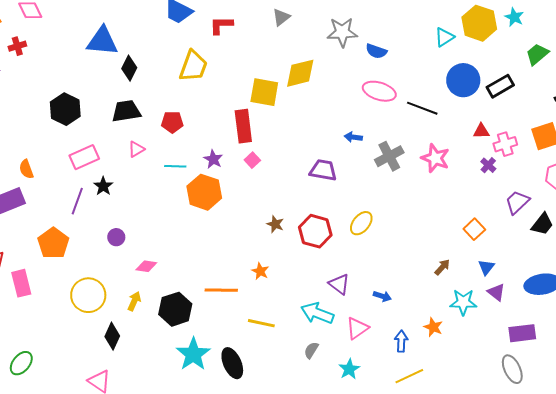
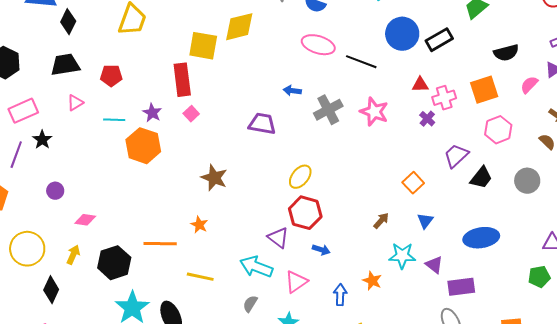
brown star: (275, 224) -> (214, 178), size x1.5
red hexagon: (315, 231) -> (305, 213), moved
purple triangle: (496, 292) -> (434, 265), moved

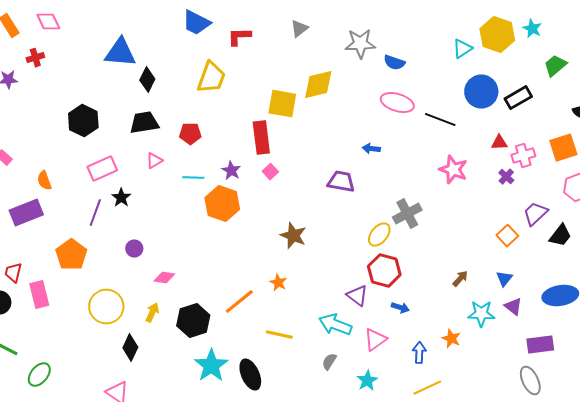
gray cross: (328, 110) -> (407, 214), moved
orange square: (413, 183) -> (507, 236), moved
orange line: (160, 244) -> (239, 302), turned -40
purple triangle: (434, 265) -> (513, 307), moved

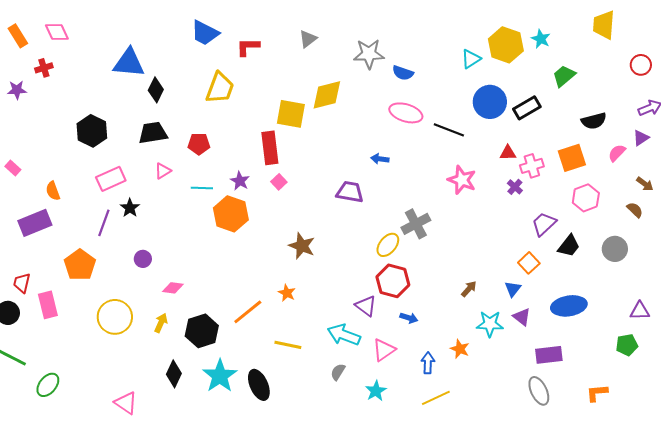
orange square: (507, 236) -> (529, 263), moved
black diamond: (130, 348) -> (174, 374), moved

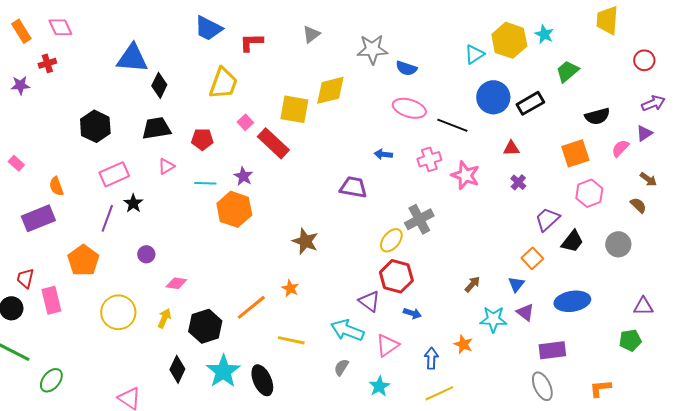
red rectangle: (270, 148) -> (273, 143), turned -40
pink cross: (532, 166) -> (429, 159), moved
pink square: (279, 182) -> (245, 122), moved

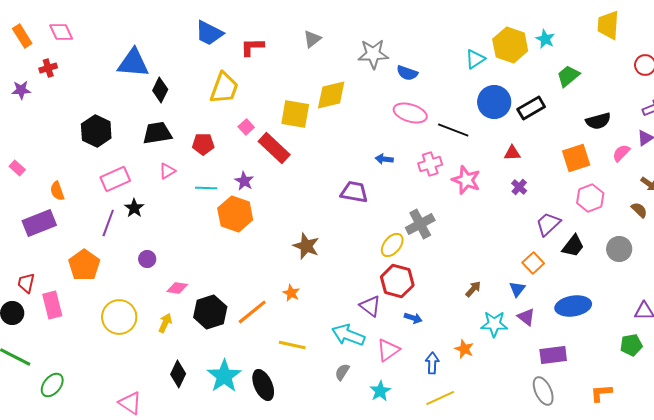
black hexagon: (205, 326) -> (210, 312), moved

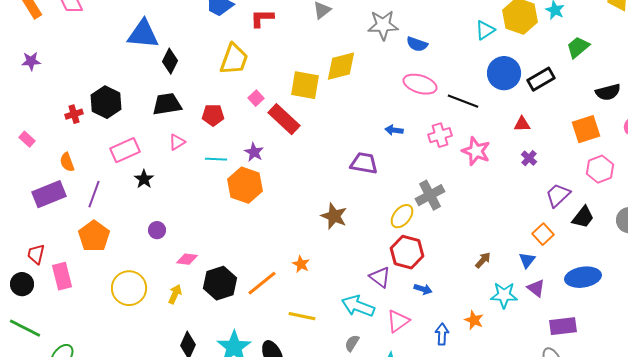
red cross: (48, 68) -> (74, 114), moved
purple line: (108, 223) -> (94, 194), moved
brown star: (306, 246) -> (334, 216), moved

